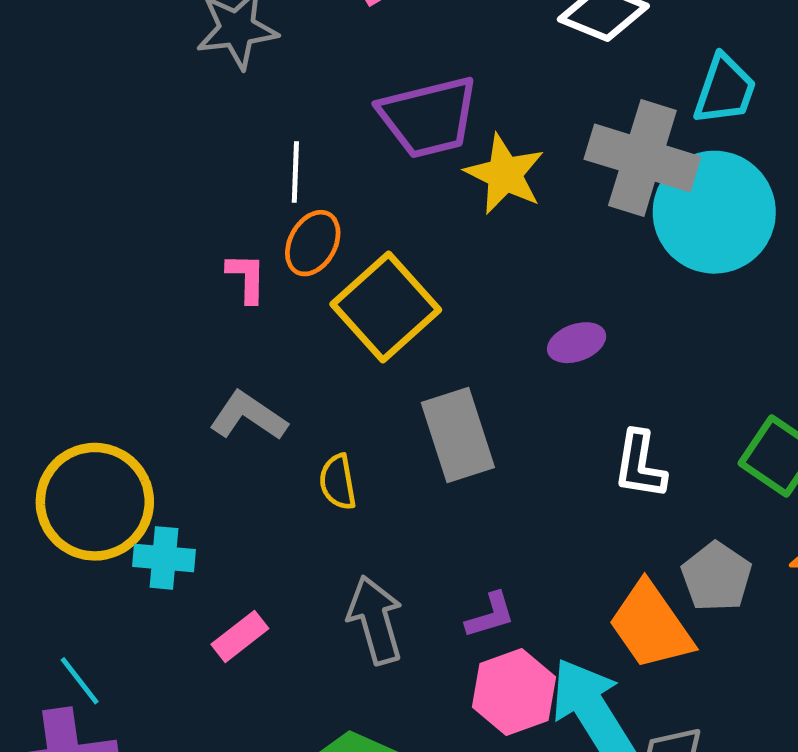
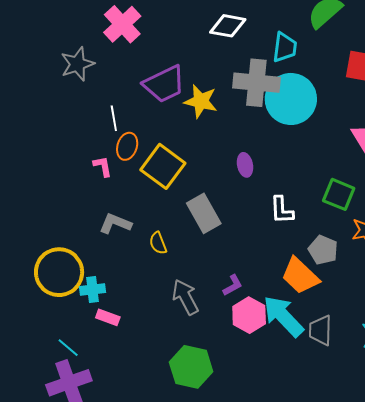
purple ellipse: (577, 343) -> (245, 165), turned -70
pink rectangle: (240, 636) -> (108, 317), moved, turned 70

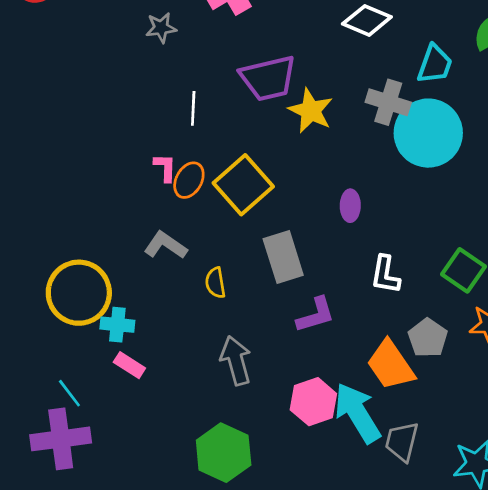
gray star: (77, 64) -> (161, 28), size x0.7
gray cross: (256, 83) -> (388, 102), size x0.7
orange ellipse: (127, 146) -> (189, 180), moved
purple L-shape: (233, 285) -> (316, 315), moved, size x1.4

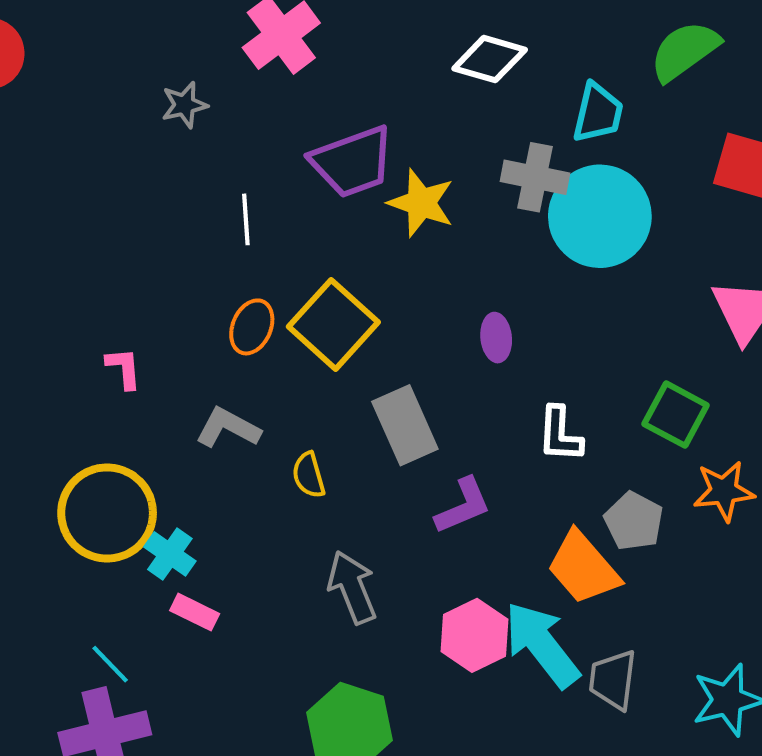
pink L-shape: (165, 168) -> (124, 368), moved
cyan cross: (117, 325) -> (170, 554), turned 36

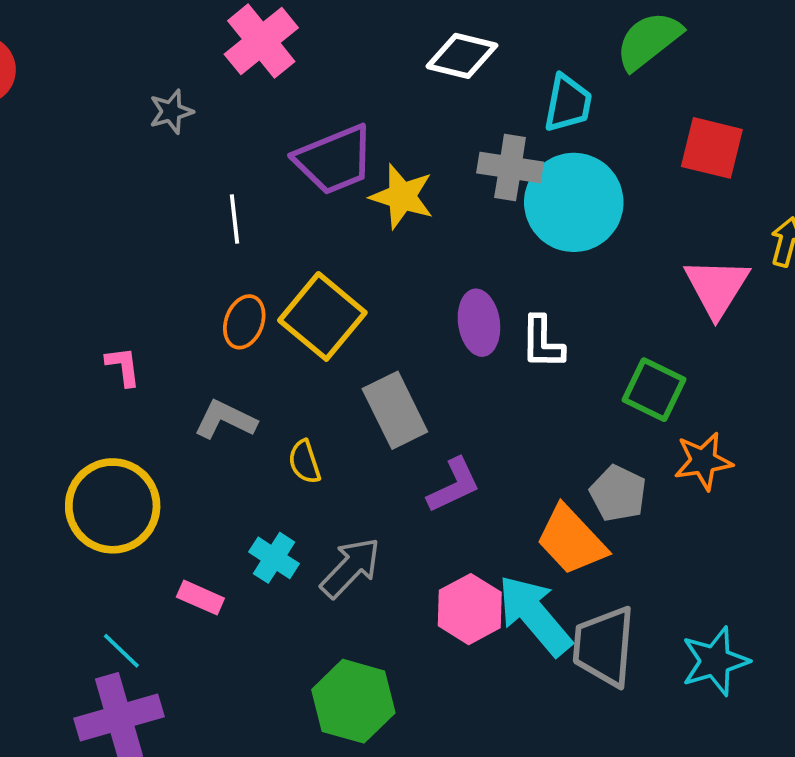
purple ellipse: (496, 338) -> (479, 323), size x1.4
white L-shape: (560, 434) -> (542, 342), moved
cyan cross: (170, 554) -> (274, 558), moved
gray arrow: (352, 587) -> (351, 568), turned 68
gray trapezoid: (613, 680) -> (604, 646), size x1.4

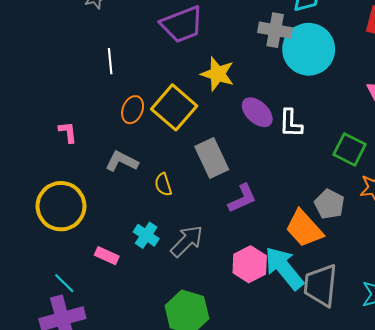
yellow star: (402, 196) -> (218, 74), moved
white line: (234, 219) -> (110, 61), moved
purple ellipse: (479, 323) -> (257, 112), turned -40

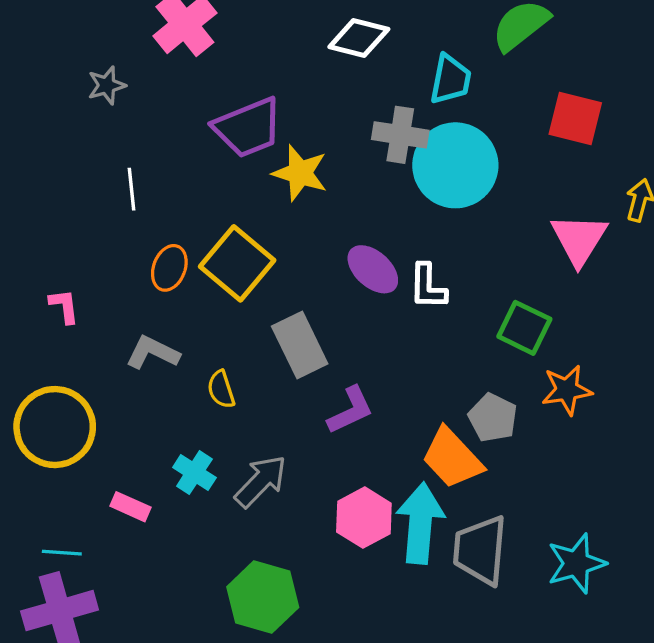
yellow star: (218, 74) -> (300, 173), moved
cyan arrow: (284, 268) -> (420, 523), turned 45
cyan line: (64, 283) -> (62, 553), turned -40

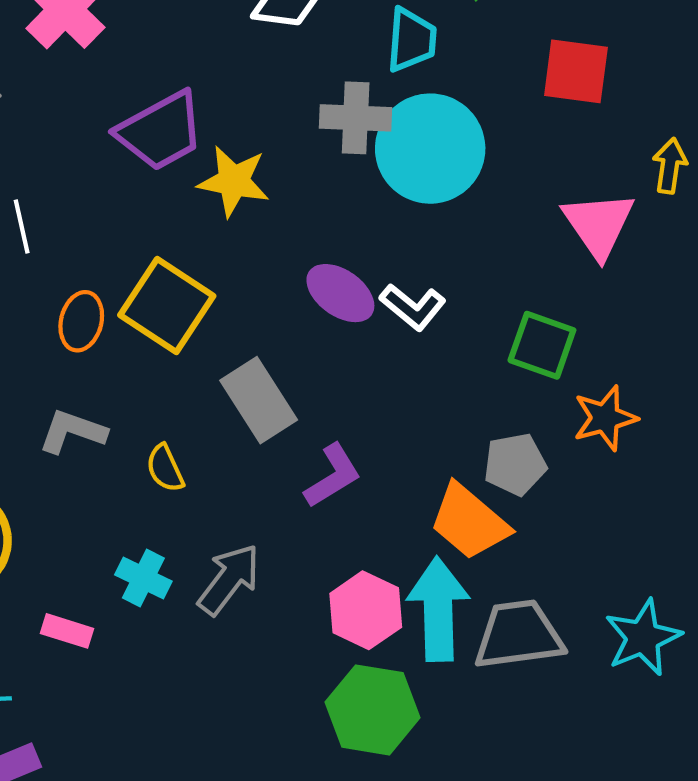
white L-shape: (428, 287) -> (413, 307), turned -45
gray pentagon: (493, 418) -> (515, 464), turned -30
gray trapezoid: (480, 550) -> (519, 635), turned 84
green hexagon: (263, 597) -> (373, 710), moved

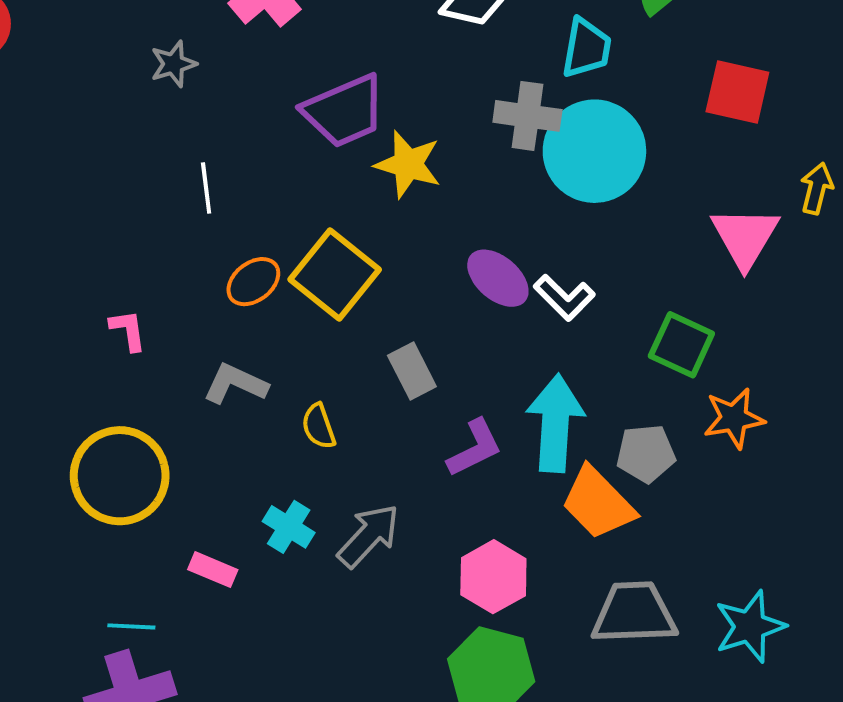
orange ellipse: (81, 321) -> (253, 282), turned 32
gray rectangle: (259, 400) -> (412, 371), size x0.7
cyan arrow: (438, 609) -> (555, 423), moved

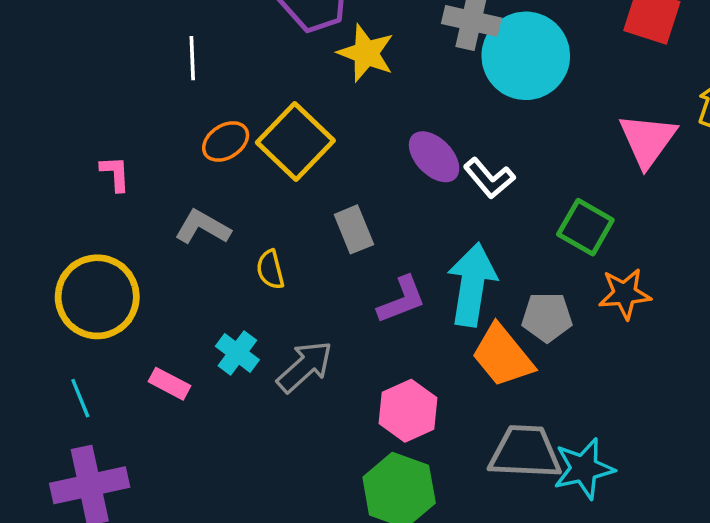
cyan line: (131, 626) -> (80, 398), moved, turned 60
cyan star: (750, 627) -> (584, 469), moved

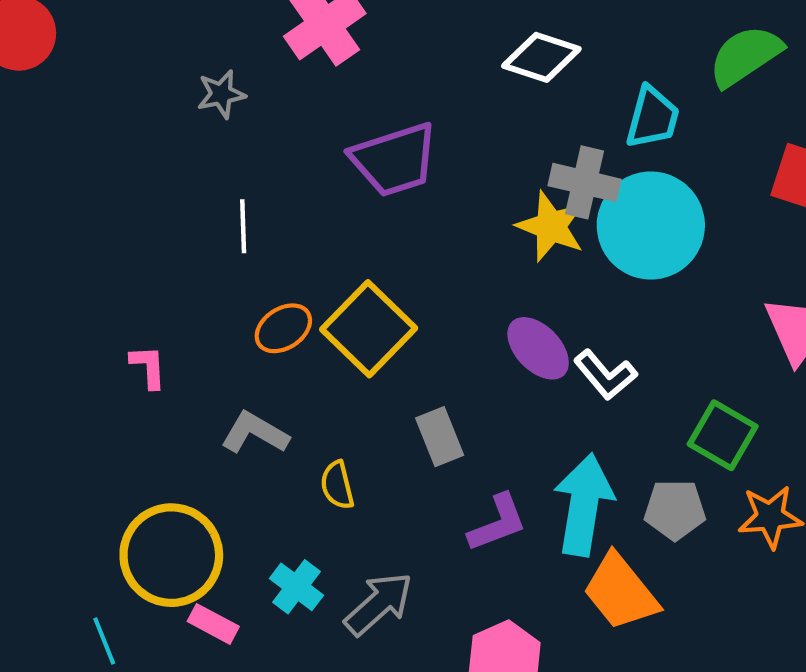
yellow star: (366, 53) -> (551, 226), moved
yellow circle: (97, 297) -> (171, 555), moved
gray pentagon: (547, 317) -> (675, 510), moved

